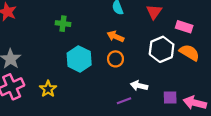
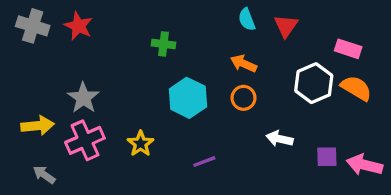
red triangle: (154, 12) -> (286, 26), moved
purple line: (124, 101) -> (204, 162), moved

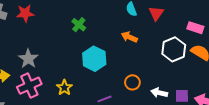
red star: (78, 26) -> (25, 13), turned -30
green cross: (163, 44) -> (79, 25), turned 32
orange circle: (244, 98) -> (132, 82), moved
white arrow: (279, 139) -> (159, 93), moved

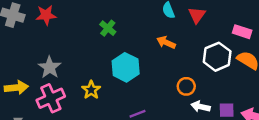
orange circle: (132, 82) -> (186, 86), moved
yellow star: (64, 88) -> (91, 90), moved

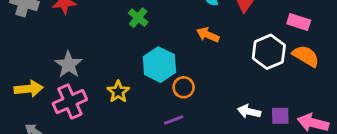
orange circle: (186, 86) -> (184, 87), moved

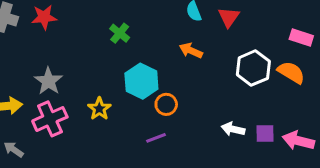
pink rectangle: (299, 22) -> (301, 38), moved

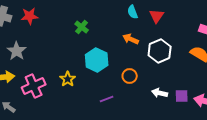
white hexagon: (253, 68) -> (160, 51), moved
gray star: (48, 81) -> (17, 51), moved
orange circle: (166, 104) -> (130, 76), moved

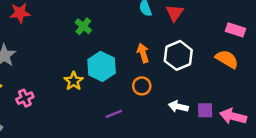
orange arrow: (131, 39) -> (143, 53), moved, turned 49
yellow star: (68, 79) -> (74, 81), moved
pink cross: (34, 86) -> (25, 98), size x0.6

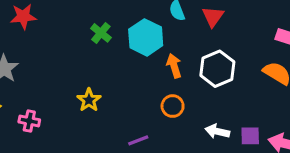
cyan hexagon: (102, 66) -> (146, 37), moved
pink cross: (25, 98) -> (29, 121), turned 35

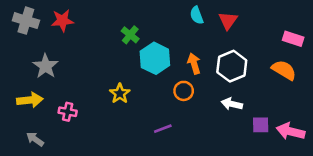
cyan hexagon: (146, 37) -> (155, 58), moved
orange circle: (173, 106) -> (184, 91), moved
white arrow: (217, 131) -> (232, 104), moved

